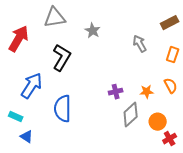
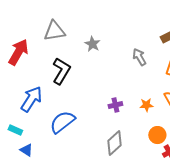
blue semicircle: (63, 109) -> (62, 122), turned 52
gray diamond: (131, 115) -> (114, 143), moved

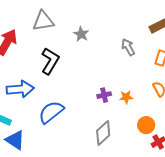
blue arrow: (31, 99) -> (20, 89), turned 52
orange star: (146, 105) -> (126, 97), moved
blue triangle: (26, 150) -> (15, 140), size x1.5

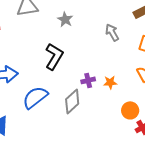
black L-shape: (50, 61) -> (54, 56), moved
gray diamond: (103, 133) -> (72, 101), moved

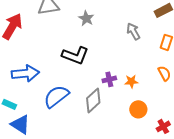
black L-shape: (54, 56) -> (75, 55), turned 80
orange circle: (130, 110) -> (138, 109), moved

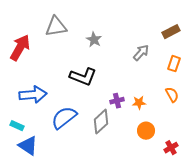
gray arrow: (133, 31) -> (141, 53), turned 72

